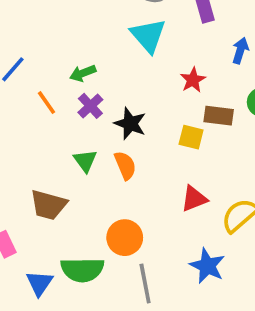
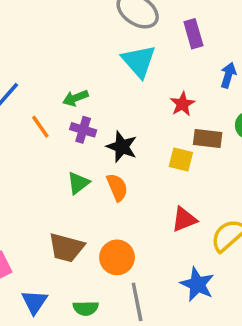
purple cross: (90, 106) -> (83, 130), turned -30
green triangle: (85, 161) -> (78, 183), turned 30
brown trapezoid: (48, 205) -> (66, 248), moved
green semicircle: (82, 270) -> (86, 308), moved, size x0.6

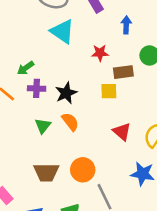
red star: (182, 104) -> (100, 53), turned -30
black star: (122, 147) -> (66, 93), turned -30
red triangle: (184, 219) -> (122, 132), turned -42

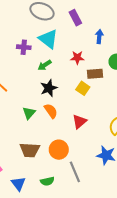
green arrow: (26, 68) -> (45, 65), moved
purple cross: (37, 88) -> (24, 47), moved
yellow square: (109, 91) -> (83, 88), turned 32
red triangle: (122, 132) -> (79, 122), moved, turned 35

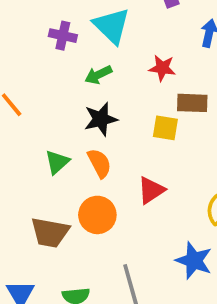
yellow square: (83, 88) -> (165, 128), turned -32
orange circle: (59, 150) -> (97, 215), moved

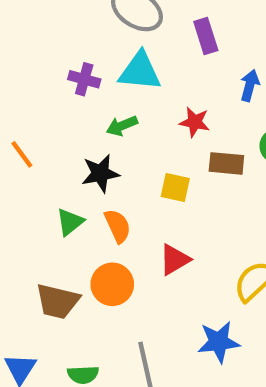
cyan triangle: (112, 26) -> (140, 71), turned -42
black star: (101, 119) -> (100, 173), moved
yellow square: (165, 128) -> (175, 187), moved
blue star: (194, 261) -> (219, 342), turned -30

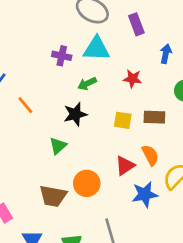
brown rectangle: (226, 163) -> (154, 117), moved
orange semicircle: (118, 226) -> (150, 155), moved
blue star: (219, 342) -> (145, 194), moved

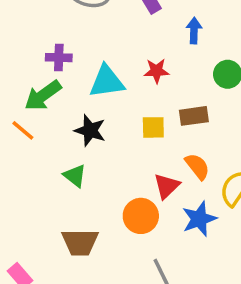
cyan triangle: (96, 49) -> (107, 82), moved
green arrow: (87, 84) -> (43, 95), moved, size x1.5
black star: (75, 114) -> (90, 130), turned -30
green triangle: (58, 146) -> (75, 176), turned -30
orange circle: (87, 183) -> (141, 216), moved

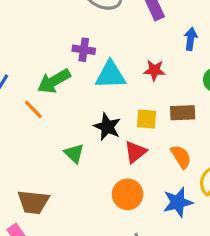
purple cross: (59, 58) -> (84, 50), moved
black star: (90, 130) -> (107, 127), moved
red triangle: (167, 186) -> (135, 152), moved
brown trapezoid: (80, 242) -> (33, 202), moved

